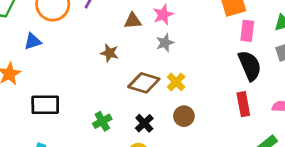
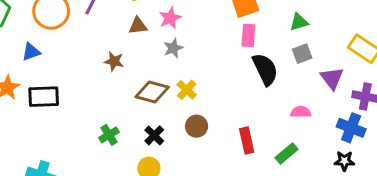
pink rectangle: (247, 31) -> (248, 35), moved
red rectangle: (243, 104) -> (247, 141), moved
black rectangle: (45, 105) -> (44, 97), moved

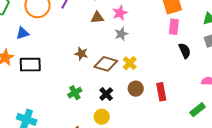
brown star: (114, 61) -> (81, 54), moved
black semicircle: (265, 69) -> (185, 51), size x0.7
red rectangle: (247, 141) -> (161, 92), moved

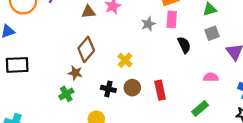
gray star: (121, 34) -> (148, 24), moved
brown star: (81, 54) -> (75, 73), moved
brown diamond: (106, 64) -> (86, 49), moved, turned -65
black cross: (106, 94) -> (108, 89), moved, turned -32

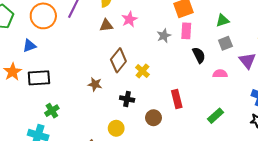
brown diamond: (86, 49) -> (118, 60), moved
pink semicircle: (211, 77) -> (220, 74), moved
brown circle: (132, 88) -> (153, 118), moved
green cross: (66, 94) -> (52, 111), moved

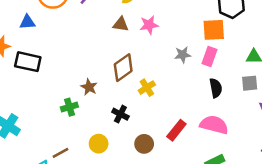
pink semicircle: (220, 74) -> (214, 125), moved, size x1.6
red rectangle: (177, 99) -> (176, 130), turned 36
green cross: (52, 111) -> (69, 107), moved

